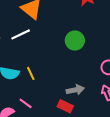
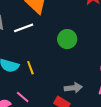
green circle: (75, 41) -> (67, 39), moved

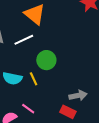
green circle: (67, 39) -> (46, 60), moved

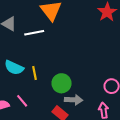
green circle: (46, 60) -> (62, 83), moved

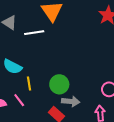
yellow line: (35, 73) -> (29, 83), moved

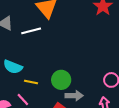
yellow line: (29, 83) -> (31, 82), turned -64

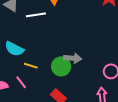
gray arrow: (74, 96) -> (73, 58), moved

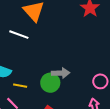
white line: (36, 15) -> (19, 35), turned 36

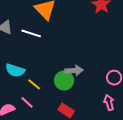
yellow line: (20, 86) -> (34, 84), turned 32

